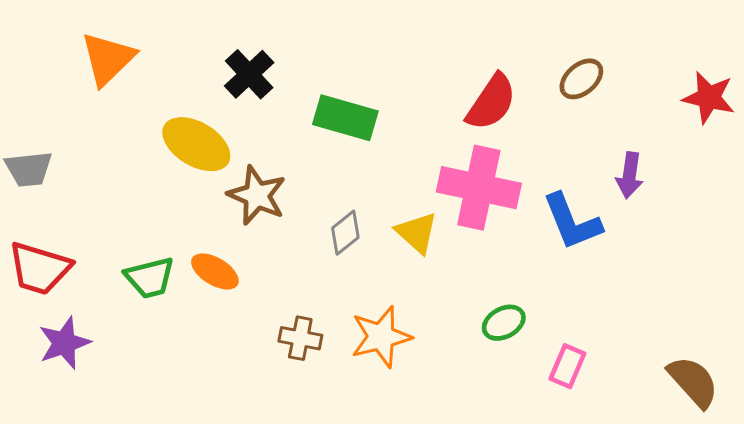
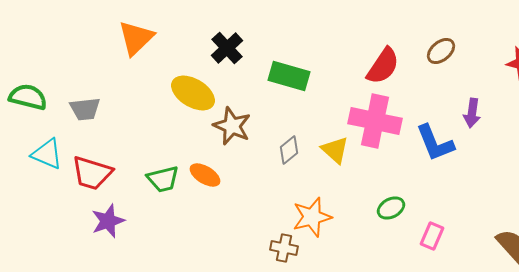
brown cross: (300, 338) -> (284, 248), moved

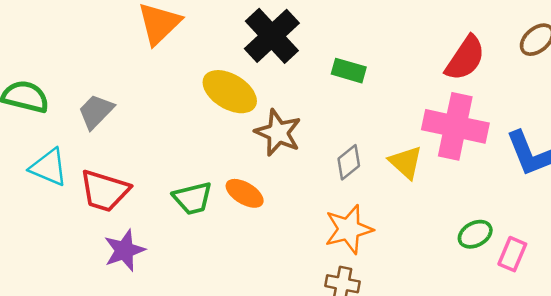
black cross: (227, 48) -> (272, 36), size x1.4
green rectangle: (289, 76) -> (349, 71), size x0.7
gray trapezoid: (85, 109) -> (96, 112), turned 140
orange star: (312, 217) -> (349, 229), moved
pink rectangle: (432, 236) -> (512, 254), moved

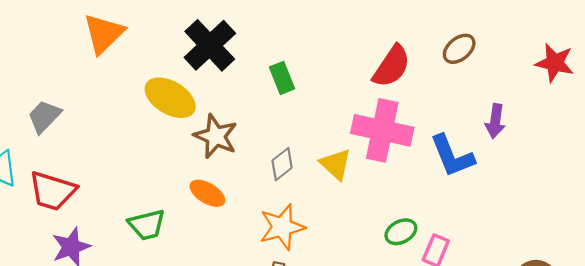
green rectangle: (349, 71) -> (282, 78), turned 52
orange ellipse: (245, 193) -> (207, 193), moved
green trapezoid: (193, 198) -> (147, 225), moved

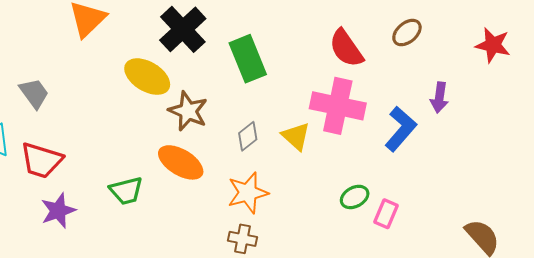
red semicircle: (392, 66) -> (346, 48), turned 111
green rectangle: (282, 78) -> (248, 59), size x1.6
gray trapezoid: (44, 116) -> (34, 93), turned 100
blue L-shape: (452, 156) -> (401, 129), turned -117
orange ellipse: (207, 193) -> (181, 162), size x1.4

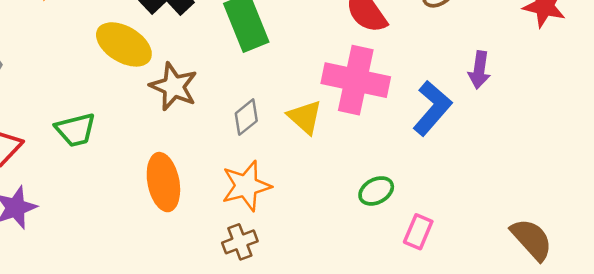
orange ellipse: (181, 162) -> (163, 182), moved, turned 48
green trapezoid: (126, 191) -> (76, 130), moved
pink rectangle: (386, 214) -> (418, 232), moved
brown cross: (243, 239) -> (240, 242), turned -32

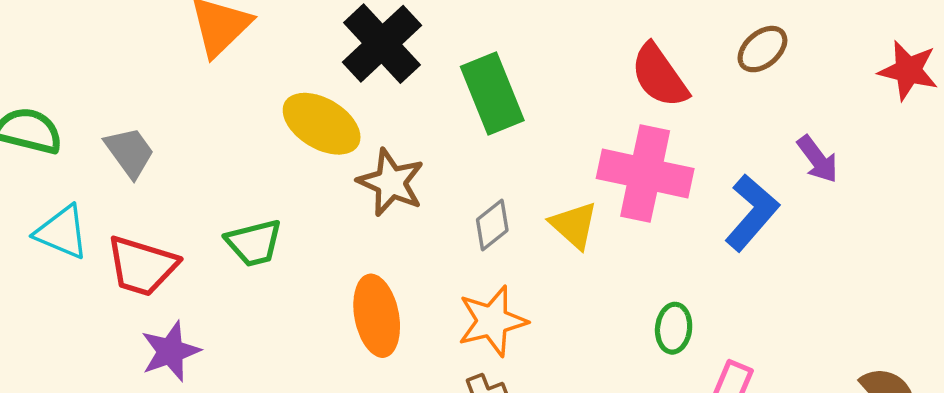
purple arrow: (479, 70) -> (818, 159), turned -45
green ellipse: (376, 191) -> (674, 328), turned -56

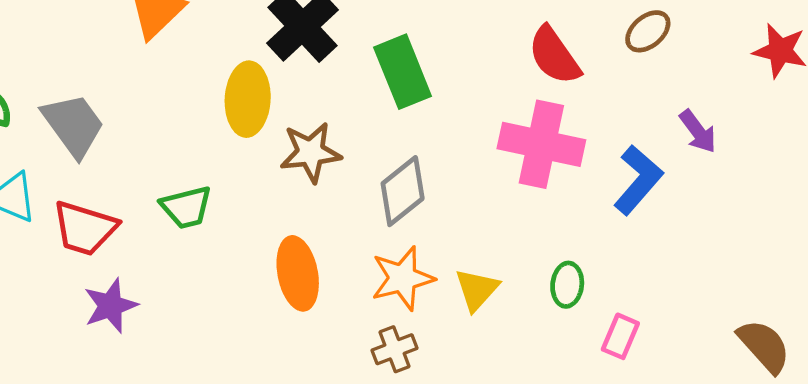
yellow ellipse: (322, 124) -> (248, 99), turned 62
gray trapezoid: (130, 152) -> (73, 125), size x1.4
brown star: (391, 182) -> (311, 152), turned -30
gray diamond: (492, 225) -> (403, 191), size x1.5
yellow triangle: (574, 225) -> (477, 290), moved, turned 30

